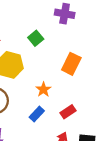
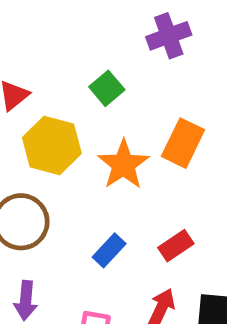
purple cross: (65, 14) -> (169, 36), turned -30
orange star: (43, 89) -> (123, 165), moved, size x1.5

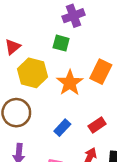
purple cross: (169, 36) -> (73, 16), moved
green square: (107, 88) -> (61, 43), turned -35

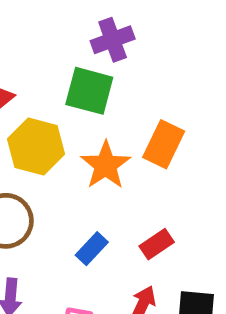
green square: (61, 43) -> (89, 91), size x1.5

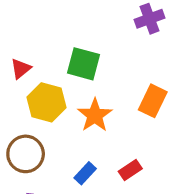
purple cross: (113, 40) -> (150, 19), moved
orange rectangle: (164, 144) -> (153, 101), moved

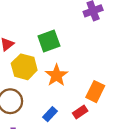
green square: (84, 64) -> (49, 41), turned -35
orange rectangle: (153, 101) -> (95, 92), moved

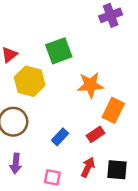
orange star: (56, 75) -> (90, 85), moved, turned 30

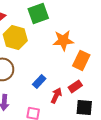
red rectangle: (95, 134) -> (75, 86), moved
red arrow: (88, 167) -> (56, 95), moved

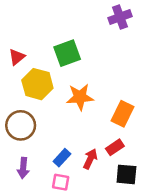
orange star: (63, 40) -> (80, 97), moved
blue rectangle: (39, 81) -> (62, 158), moved

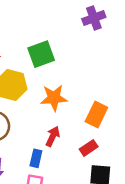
blue rectangle: (62, 158) -> (36, 158), turned -30
red arrow: (90, 159) -> (53, 136), moved

